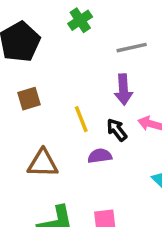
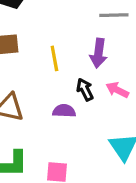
yellow line: (81, 119) -> (54, 58), moved

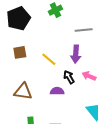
yellow line: (54, 58) -> (49, 59), turned -35

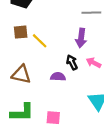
yellow line: (49, 59) -> (40, 41), moved

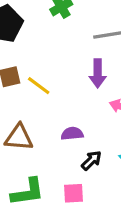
black arrow: (72, 62) -> (91, 161), moved, turned 80

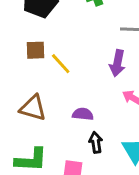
black arrow: (91, 161) -> (96, 142), turned -66

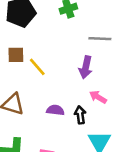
black arrow: (96, 142) -> (80, 115), moved

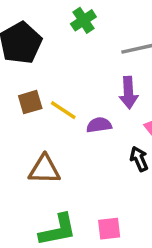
purple semicircle: (55, 110) -> (99, 125), moved

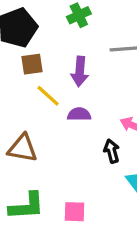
purple arrow: (129, 93) -> (80, 71), moved
brown square: (30, 102) -> (32, 64), moved

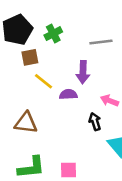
green cross: (79, 15) -> (53, 34), moved
purple arrow: (80, 71) -> (83, 72), moved

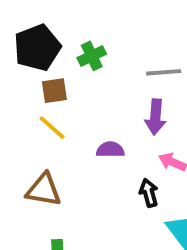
purple arrow: (83, 72) -> (155, 117), moved
yellow line: (43, 81) -> (52, 128), moved

